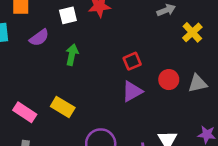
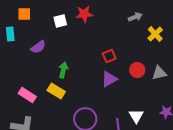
purple semicircle: (39, 38) -> (38, 47), moved
green arrow: (72, 55) -> (63, 70), moved

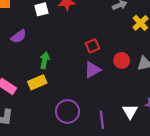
yellow rectangle: (56, 91) -> (37, 82), turned -54
white triangle: (136, 116) -> (130, 111), moved

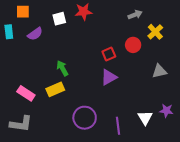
purple semicircle: (19, 36) -> (35, 34), moved
green arrow: (45, 60) -> (62, 68), turned -42
red circle: (122, 60) -> (133, 45), moved

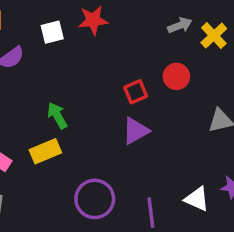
yellow cross: (155, 32) -> (214, 36), moved
white triangle: (145, 118) -> (197, 199), turned -35

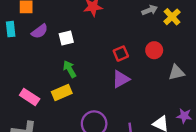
white square: (52, 32) -> (66, 38), moved
red circle: (176, 76) -> (154, 50), moved

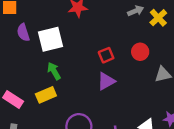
purple semicircle: (40, 31) -> (23, 32), turned 108
white square: (66, 38) -> (50, 39), size x1.6

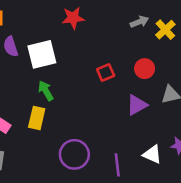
purple triangle: (106, 81) -> (137, 105), moved
yellow rectangle: (46, 95) -> (37, 118), turned -54

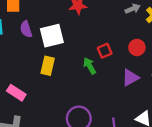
green arrow: (46, 91) -> (90, 66), moved
yellow rectangle: (37, 118) -> (48, 66), moved

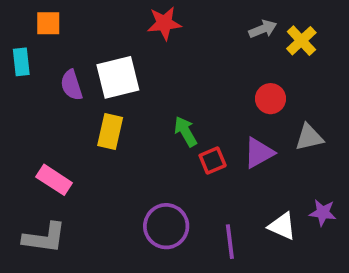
purple semicircle: (26, 29) -> (71, 85), moved
red square: (105, 51) -> (213, 160), moved

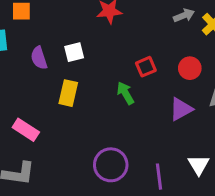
white square: (118, 77) -> (74, 52), size x0.6
red square: (213, 160) -> (146, 67), moved
white triangle: (282, 226) -> (199, 165), turned 35

